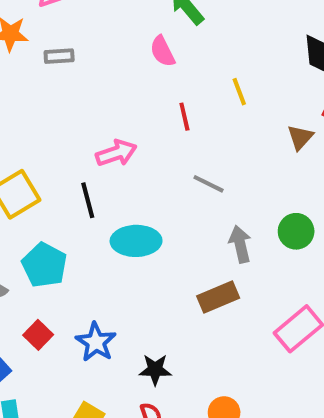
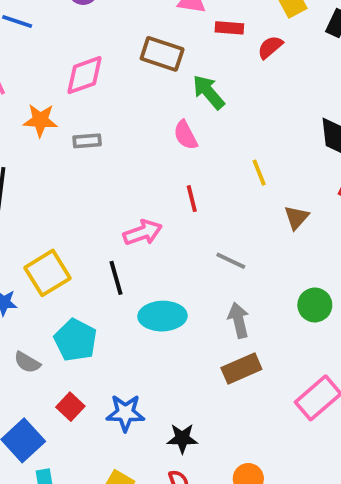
red line: (184, 117) -> (192, 199), moved
brown triangle: (300, 137) -> (297, 217), moved
gray arrow: (240, 244) -> (239, 320), moved
blue star: (96, 342) -> (125, 413), turned -30

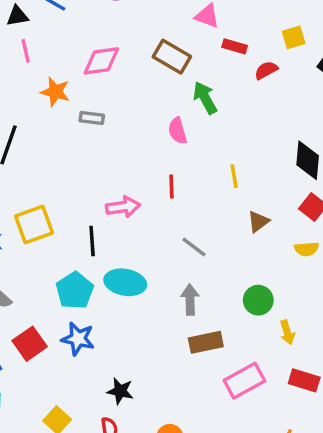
cyan pentagon: (75, 340) -> (75, 290), moved
brown rectangle: (241, 369) -> (206, 342), moved
red square: (70, 407) -> (30, 344), size x1.4
blue star: (125, 413) -> (78, 339), moved

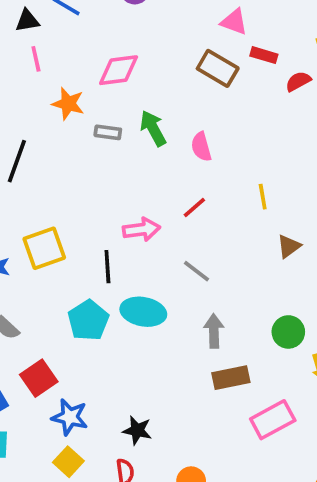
brown rectangle: (172, 57) -> (218, 68), moved
green arrow: (205, 98) -> (153, 128), moved
red line: (171, 186) -> (194, 207), turned 50
gray line: (194, 247) -> (196, 271), moved
blue star: (78, 339) -> (70, 417), moved

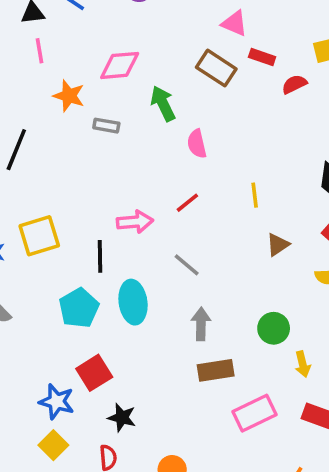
green arrow: (153, 128) -> (163, 104), moved
cyan ellipse: (143, 312) -> (133, 302), turned 69
red square: (39, 378) -> (94, 373), moved

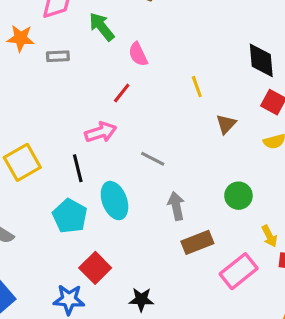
red line: (187, 203) -> (122, 93), moved
yellow arrow: (303, 364) -> (269, 236), moved
black star: (122, 418) -> (141, 300), moved

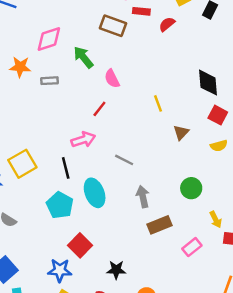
pink rectangle: (239, 271) -> (192, 247), size x0.7

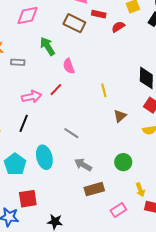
pink diamond: (49, 39) -> (28, 16), moved
pink arrow: (83, 140) -> (32, 97), moved
black line: (66, 168) -> (24, 123), moved, turned 30
gray arrow: (143, 197) -> (83, 165), turned -54
red square: (80, 245) -> (28, 199), turned 30

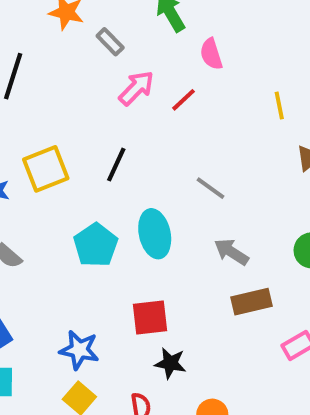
gray rectangle: (18, 62) -> (110, 42), turned 40
pink arrow: (32, 97) -> (136, 88), moved, turned -36
red square: (28, 199) -> (150, 318), moved

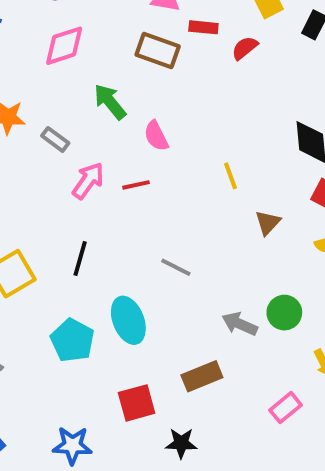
red line: (184, 100) -> (136, 185), turned 40
gray arrow: (231, 252) -> (240, 324), moved
brown rectangle: (251, 302) -> (202, 376), moved
black star: (170, 363) -> (181, 443), moved

